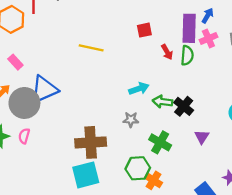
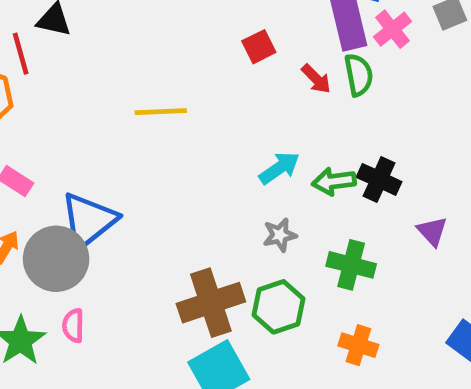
green hexagon: (138, 168) -> (279, 307), moved

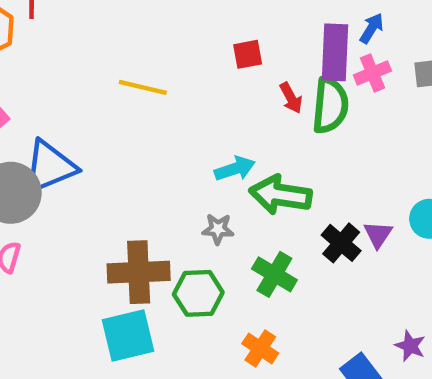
green semicircle: (359, 75) -> (330, 105), size x1.4
black cross: (379, 179) -> (341, 243), moved
green arrow: (334, 181) -> (280, 195), size x1.5
purple triangle: (432, 231) -> (378, 234), moved

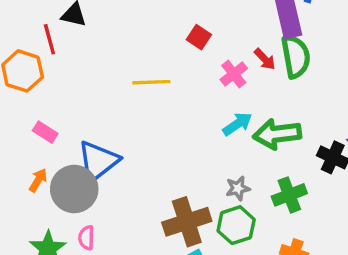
red square: (248, 54) -> (199, 37), moved, turned -30
pink cross: (372, 73) -> (234, 74), moved
gray star: (218, 229) -> (238, 188), moved
green cross: (274, 274) -> (289, 195), turned -36

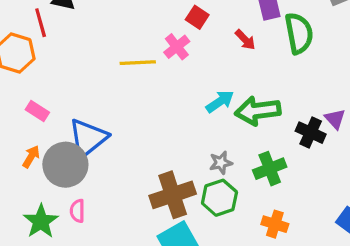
red square: (199, 37) -> (197, 17), moved
green semicircle: (296, 56) -> (299, 33), moved
pink cross: (234, 74) -> (177, 47), moved

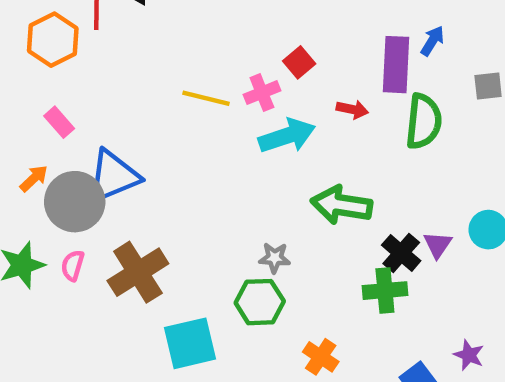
red arrow: (245, 40) -> (352, 109), turned -50
cyan arrow: (220, 102) -> (287, 136), moved, size x1.4
green cross: (270, 169) -> (385, 291), moved
brown cross: (173, 195) -> (138, 272), moved, turned -30

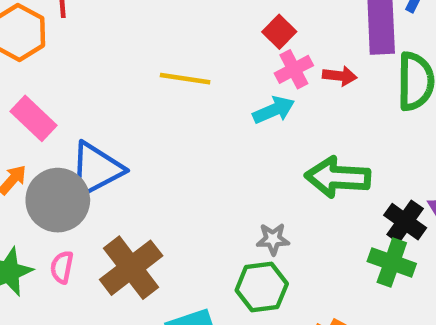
pink cross: (262, 93) -> (294, 69), moved
pink rectangle: (59, 122) -> (34, 118), size x1.4
cyan arrow: (287, 136) -> (274, 110), size x0.7
green cross: (385, 291) -> (392, 263), turned 30

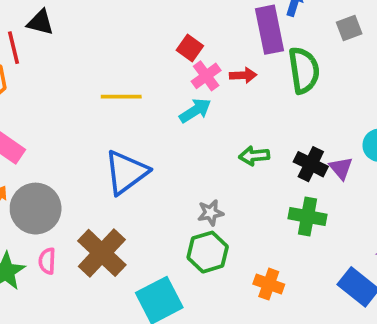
blue triangle: (96, 169) -> (126, 172), moved
green arrow: (338, 177) -> (254, 156), size x0.6
black cross: (405, 222) -> (311, 164), moved

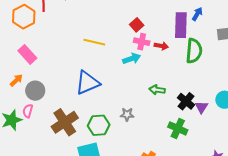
pink cross: (206, 76) -> (142, 42), turned 35
gray circle: (36, 209) -> (35, 91), size x0.7
green hexagon: (208, 252) -> (99, 125), moved
pink semicircle: (47, 261) -> (28, 111), moved

